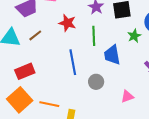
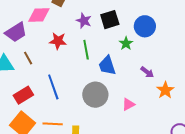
brown line: (35, 35) -> (28, 58), turned -72
blue line: (73, 62) -> (53, 87), moved
gray circle: (96, 82) -> (95, 95), size x1.6

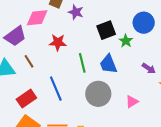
black square: (110, 20) -> (106, 30), moved
purple star: (84, 21) -> (76, 12), moved
green line: (86, 50) -> (82, 63), moved

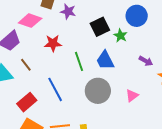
pink diamond: (37, 18) -> (30, 21), turned 30

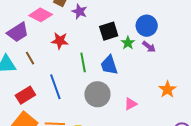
purple arrow: (146, 61) -> (149, 47), moved

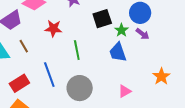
blue trapezoid: (109, 65) -> (118, 52), moved
gray circle: (97, 94) -> (80, 88), moved

